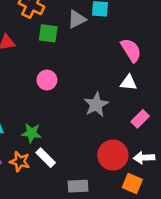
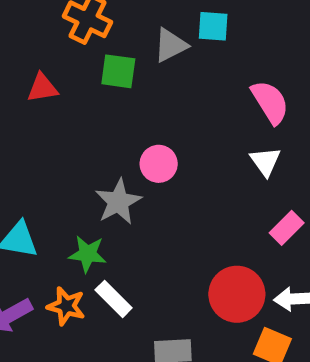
pink circle: (47, 80) -> (159, 164), moved
white triangle: (128, 83) -> (265, 161), turned 48
gray star: (96, 105) -> (118, 202), moved

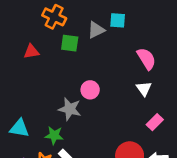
gray star: (118, 202) -> (70, 109), turned -30

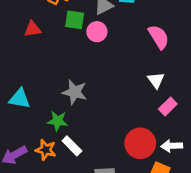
white triangle: (144, 89) -> (156, 80), moved
pink circle: (90, 90) -> (97, 32), moved
cyan triangle: (19, 128) -> (19, 99), moved

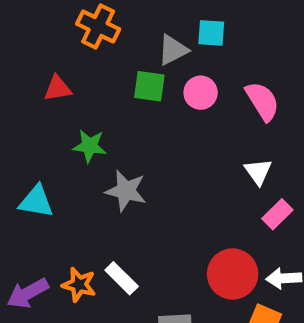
green square: (75, 20) -> (149, 86), moved
pink circle: (97, 32) -> (201, 93), moved
green star: (58, 121) -> (90, 146), moved

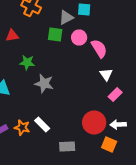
pink semicircle: (262, 101) -> (99, 48), moved

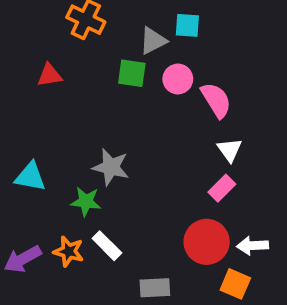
green star: (27, 62) -> (86, 202), moved
pink rectangle: (115, 94) -> (222, 188), moved

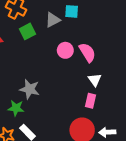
green square: (132, 73) -> (28, 31), moved, turned -35
pink circle: (178, 79) -> (65, 50), moved
pink rectangle: (222, 188) -> (90, 101), turned -32

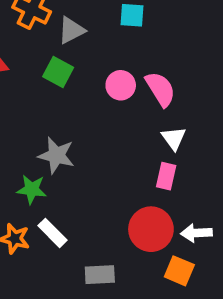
gray triangle: (53, 20) -> (71, 30), moved
green square: (28, 31) -> (58, 72), moved, turned -35

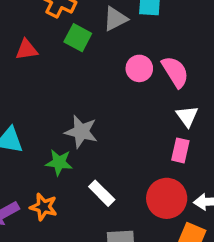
gray triangle: (71, 30) -> (115, 19), moved
green square: (58, 72) -> (78, 38), moved
white rectangle: (52, 233) -> (102, 193), moved

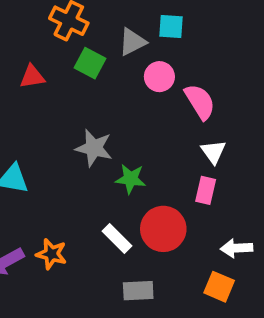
pink circle: (139, 68) -> (159, 77), moved
gray star: (81, 132) -> (94, 148), moved
green star: (59, 162) -> (130, 179), moved
red circle: (167, 198) -> (163, 229), moved

